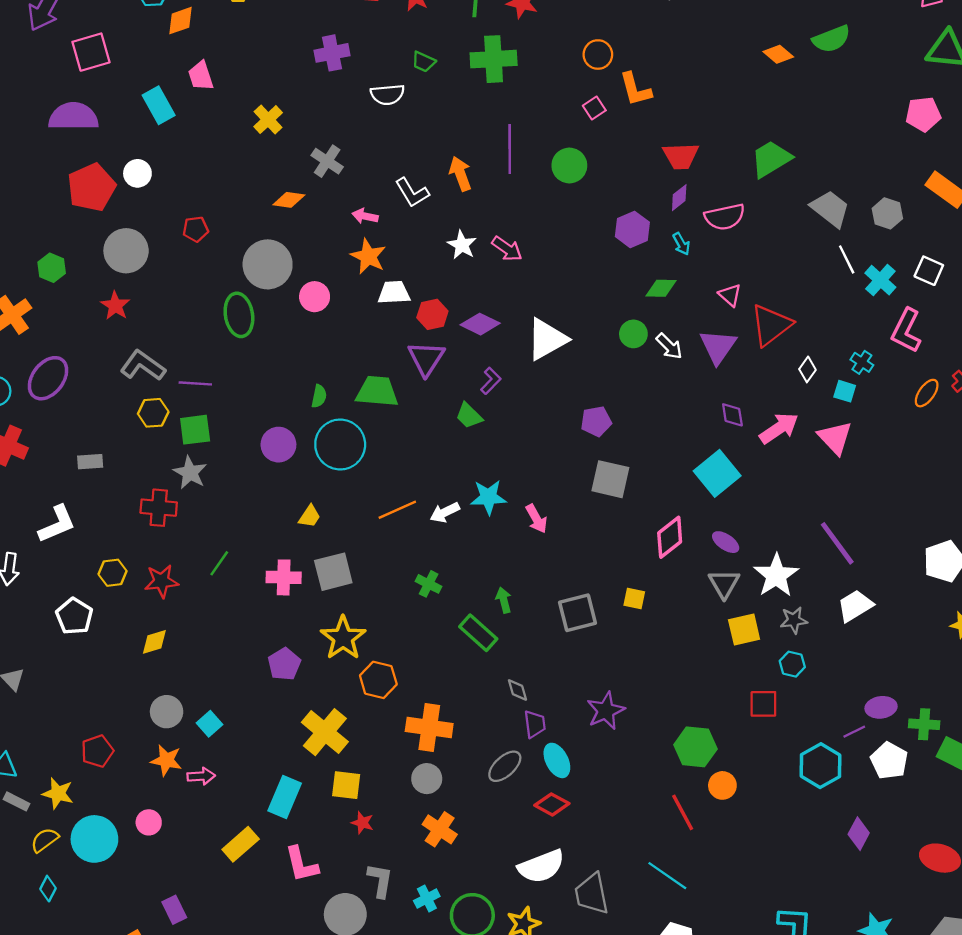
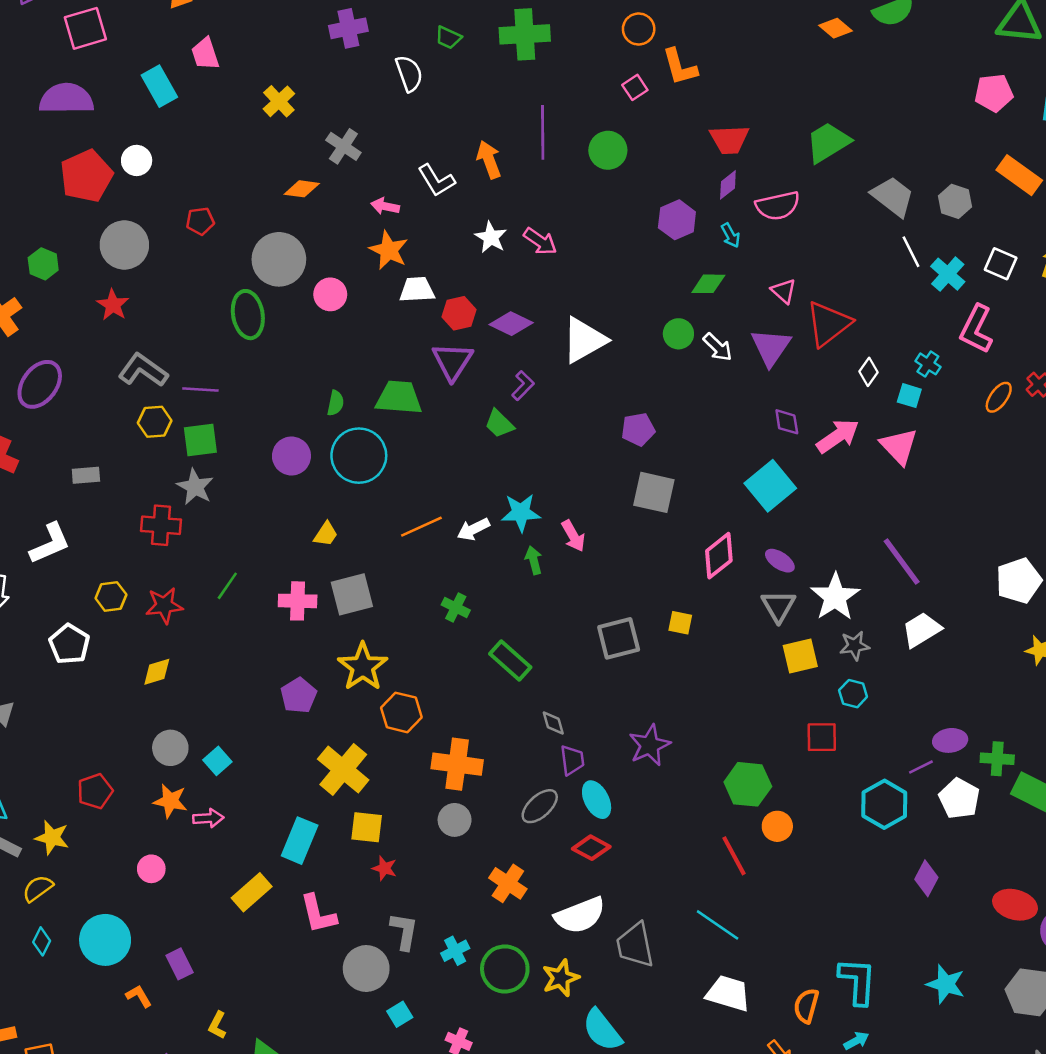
white semicircle: (387, 95) -> (409, 73), turned -104
green arrow: (504, 600) -> (534, 560), moved
orange cross: (440, 829) -> (508, 883), moved
cyan circle: (94, 839) -> (105, 940), moved

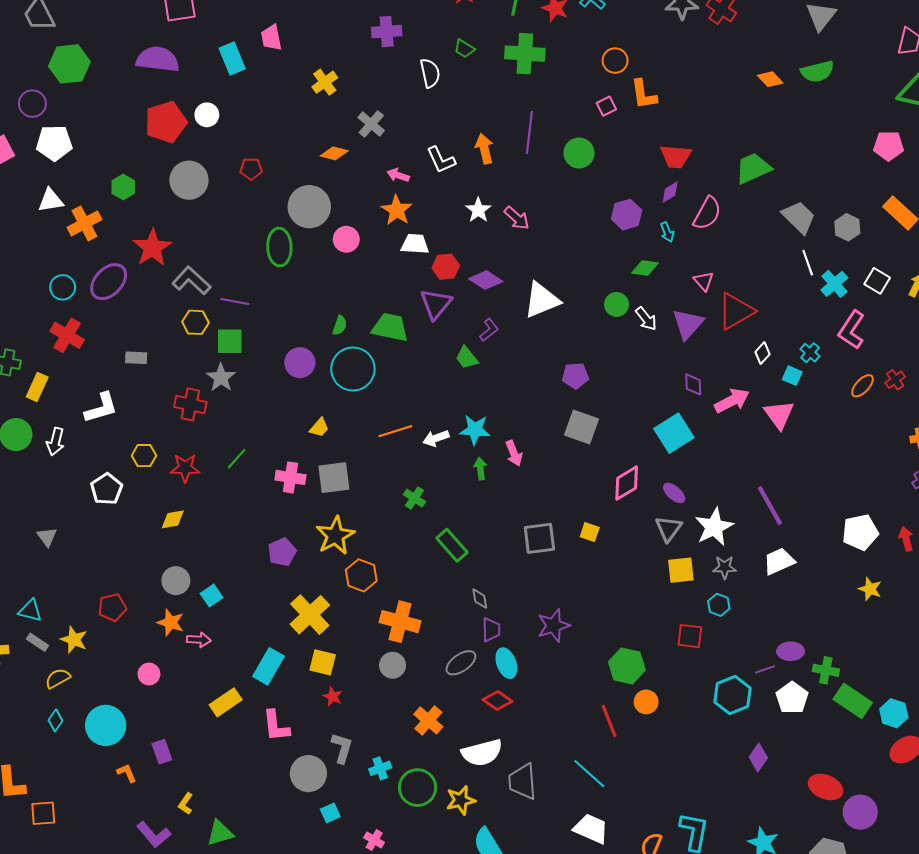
pink semicircle: (778, 206) -> (707, 213), turned -56
red star: (113, 305) -> (152, 248), moved, size x1.5

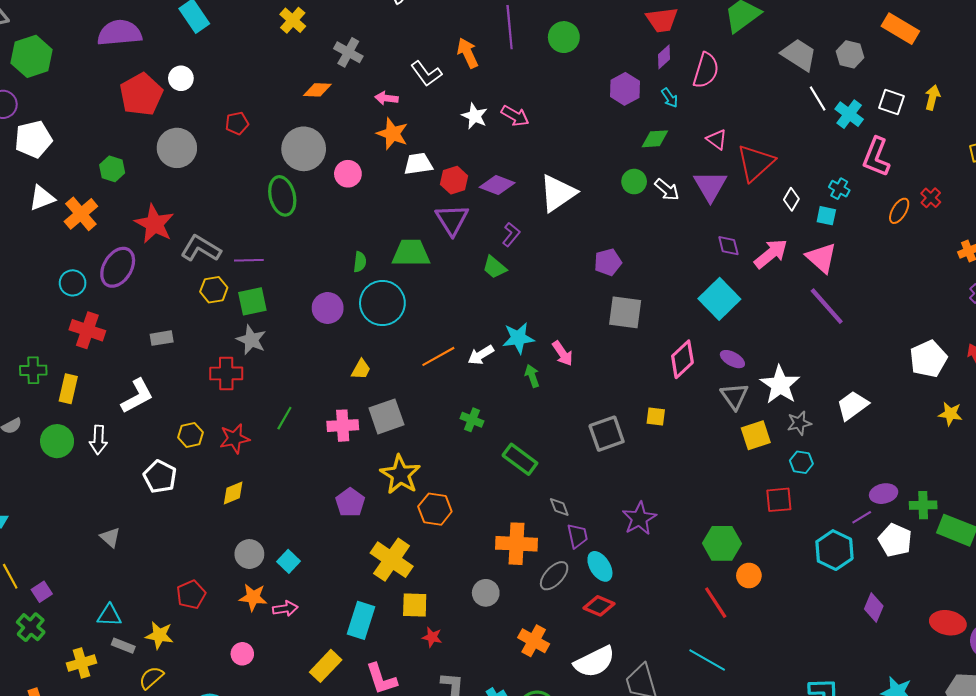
purple line: (770, 506) -> (827, 306), moved
orange cross: (400, 622) -> (517, 544), moved

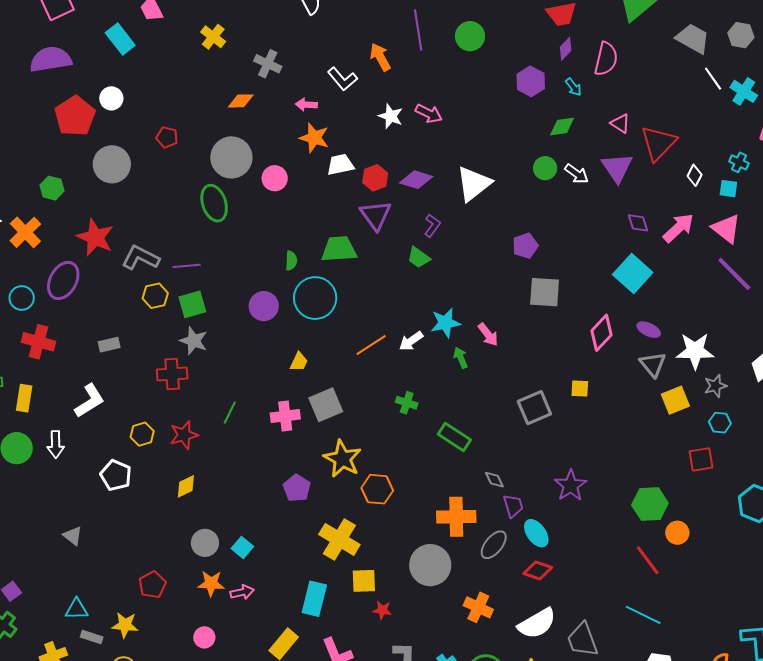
red pentagon: (237, 123) -> (167, 137), turned 30
white star: (780, 385) -> (695, 351), turned -30
gray circle: (486, 593) -> (430, 565), size x1.6

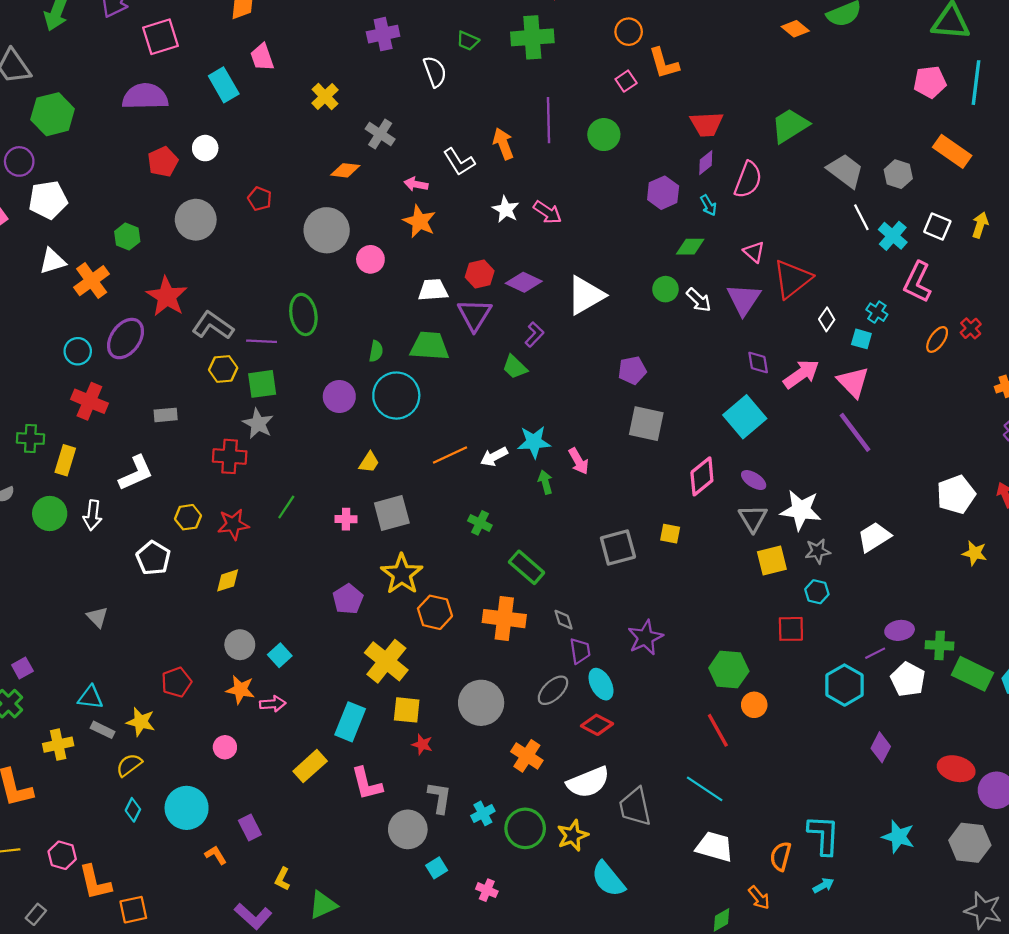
red pentagon: (75, 116) -> (163, 162), size x0.7
white trapezoid: (340, 165) -> (433, 290), moved
green ellipse: (214, 203) -> (303, 314), moved
pink cross: (285, 416) -> (346, 519), size x0.7
orange cross: (456, 517) -> (504, 619), moved

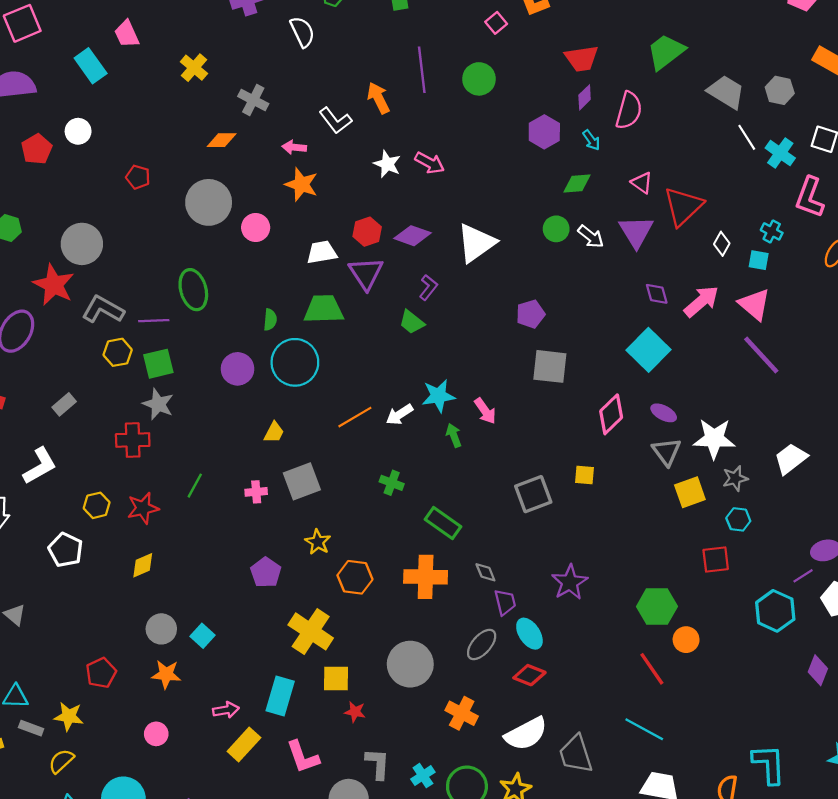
gray circle: (196, 220) -> (82, 244), moved
gray rectangle: (166, 415) -> (64, 404), turned -30
yellow star: (402, 574) -> (318, 542), size x0.6
pink arrow: (273, 704) -> (226, 710), moved

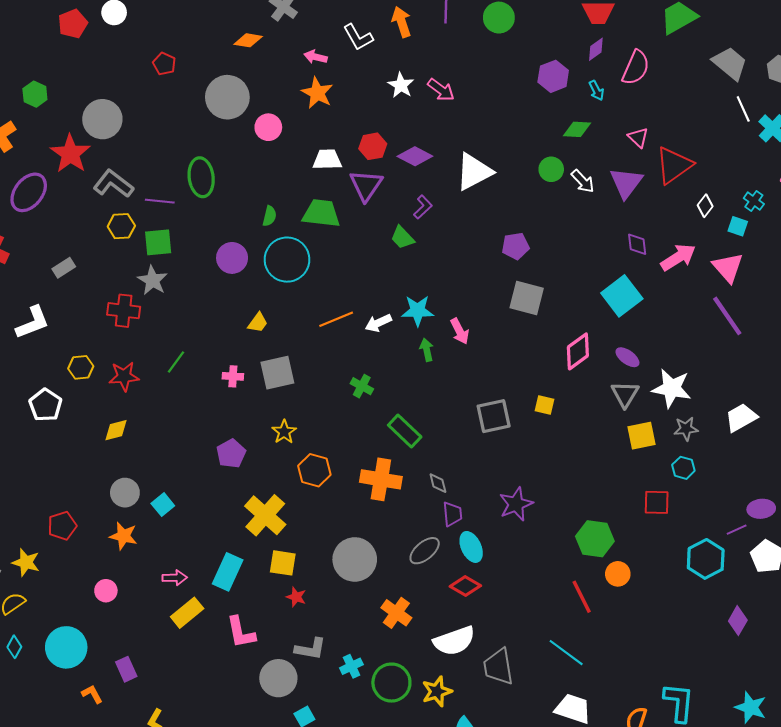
gray L-shape: (378, 764) -> (310, 649), turned 88

